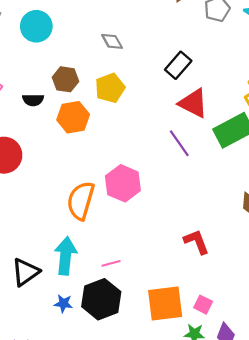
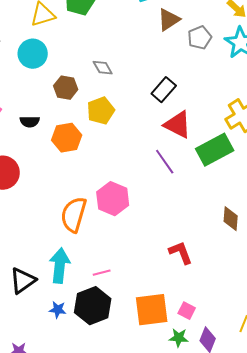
brown hexagon: (66, 79) -> (66, 88), moved

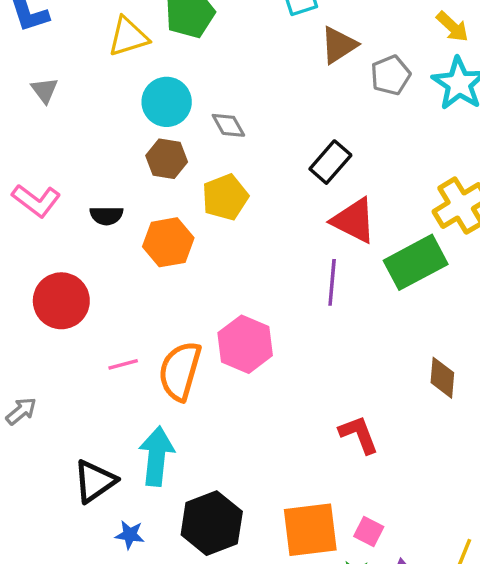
cyan circle: (33, 54) -> (167, 102), moved
purple line: (165, 162) -> (332, 282), turned 40
pink line: (102, 273) -> (123, 364), moved
blue star: (58, 310) -> (130, 535), moved

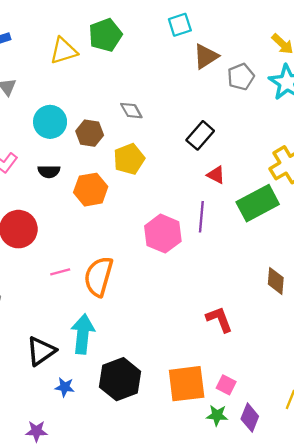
cyan circle: (167, 102) -> (50, 122), moved
red triangle: (354, 221) -> (216, 175), size x0.6
pink hexagon: (245, 344) -> (163, 234), moved

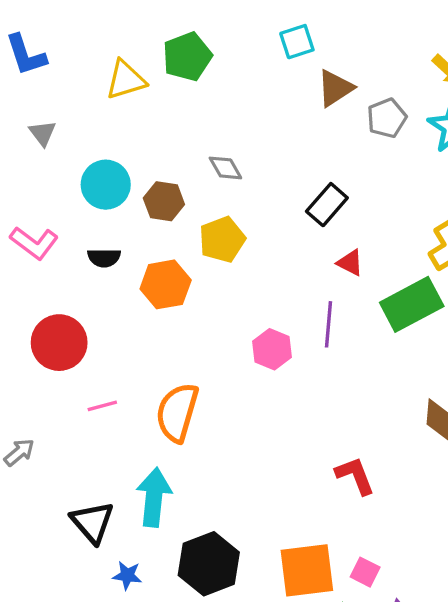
pink hexagon: (163, 234) -> (272, 349), size x0.7
pink line: (60, 272) -> (102, 406), moved
black triangle: (41, 351) -> (92, 522), turned -36

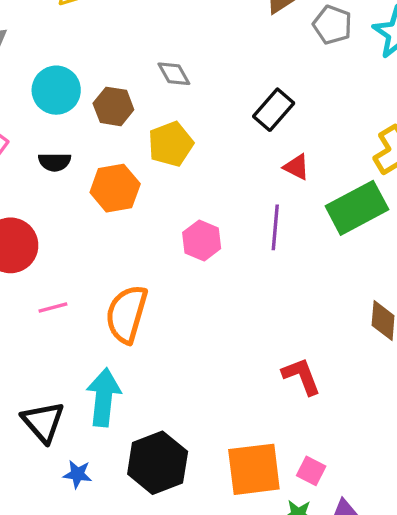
gray pentagon: (387, 118) -> (332, 25), turned -30
pink hexagon: (272, 349) -> (202, 240), moved

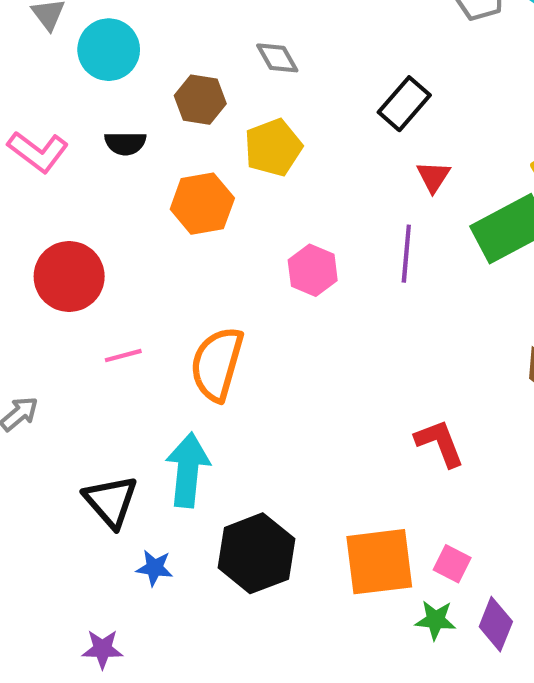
cyan circle: (56, 90) -> (109, 50), moved
black semicircle: (55, 162) -> (125, 143), moved
red triangle: (296, 167) -> (433, 177), turned 36

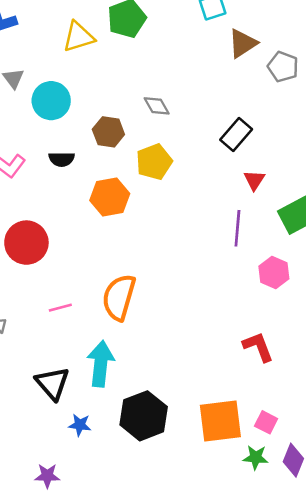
pink hexagon: (313, 270) -> (274, 273), moved
pink line: (123, 356) -> (60, 308), moved

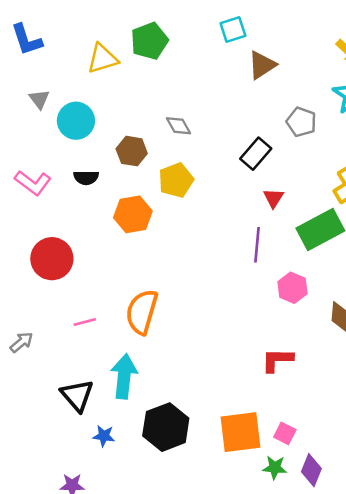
gray pentagon: (283, 67) -> (301, 122), moved
red L-shape: (258, 347) -> (277, 360), turned -68

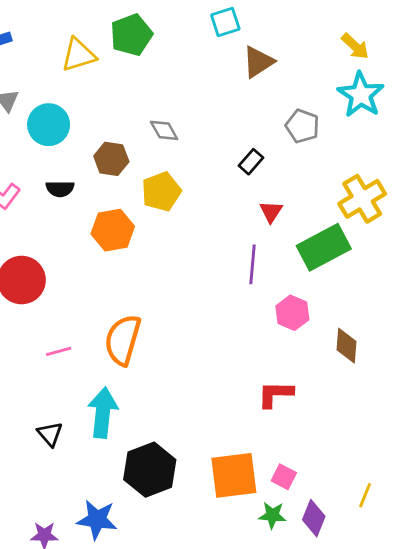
black rectangle: (256, 154) -> (251, 162), size x0.7
black triangle: (77, 395) -> (50, 434), size x0.7
blue star: (104, 436) -> (97, 520), moved, size x1.6

